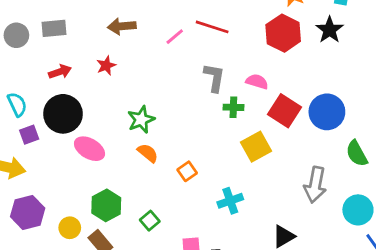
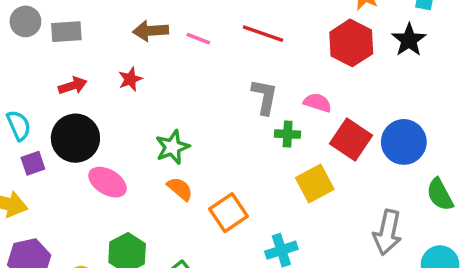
gray circle: (16, 35) -> (25, 21), moved
pink line: (175, 37) -> (198, 39), moved, turned 60
orange square: (187, 171) -> (228, 213), size x1.5

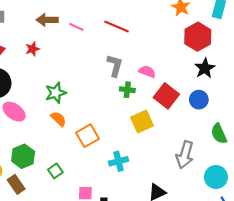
black star: (409, 40) -> (205, 68), moved
red hexagon: (351, 43) -> (198, 37), moved
blue circle: (404, 142) -> (199, 100), size x0.7

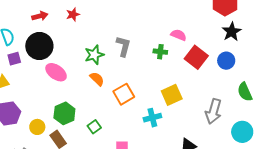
gray L-shape: (115, 66) -> (123, 46), moved
yellow square: (142, 121) -> (172, 95), moved

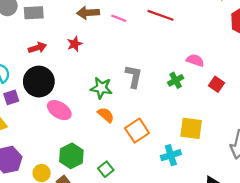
green cross: (160, 52) -> (176, 80), turned -32
green star: (94, 55) -> (101, 88), turned 30
red square: (196, 57) -> (217, 84), size x0.6
yellow square: (172, 95) -> (191, 128), turned 35

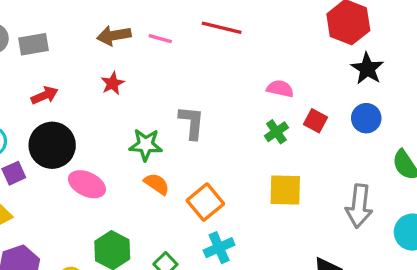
red star: (75, 44) -> (113, 83), moved
green cross: (176, 80) -> (276, 132), moved
cyan cross: (171, 155) -> (219, 248), moved

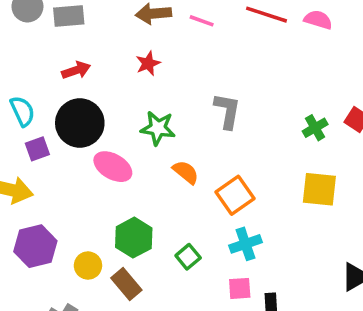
pink semicircle: (280, 89) -> (318, 20), moved
green star: (146, 145) -> (158, 128), moved

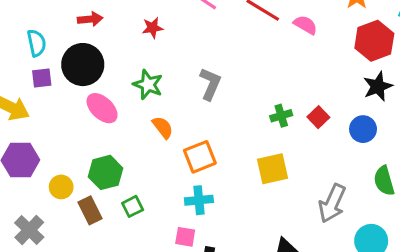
yellow square: (319, 189) -> (273, 169), turned -32
green square: (188, 257) -> (133, 206), moved

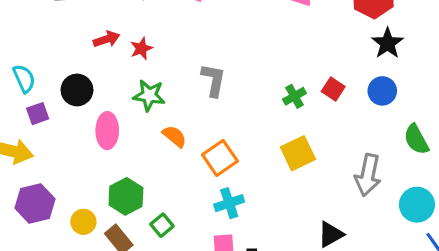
red arrow: (90, 19) -> (107, 39), moved
red star: (153, 28) -> (141, 49), moved
black circle: (83, 65) -> (77, 90), size x0.7
pink ellipse: (102, 108) -> (107, 131), turned 60

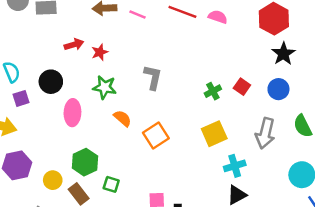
gray arrow: (368, 175) -> (265, 133), moved
cyan cross: (229, 203) -> (235, 166), moved
green square: (162, 225) -> (111, 184), turned -35

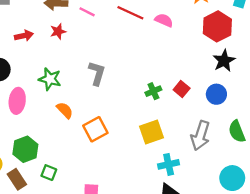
red star: (100, 52) -> (58, 31), moved

